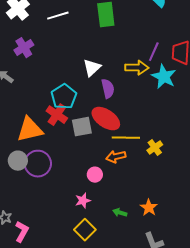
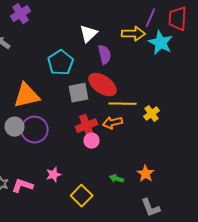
red cross: (57, 115) -> (86, 126), moved, turned 35
pink star: (83, 201) -> (54, 175), moved
pink L-shape: (22, 232) -> (22, 186), moved, turned -100

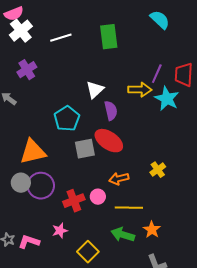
yellow line: (122, 104) -> (129, 208), moved
red cross: (86, 126) -> (74, 201), moved
green arrow: (116, 179) -> (123, 235), size x1.6

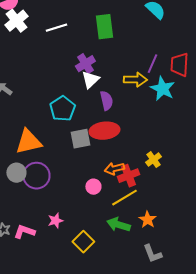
purple cross: (27, 70) -> (85, 64), moved
red ellipse: (109, 141) -> (104, 131), turned -40
red cross: (74, 201) -> (128, 176), moved
yellow line: (129, 208) -> (124, 198), turned -32

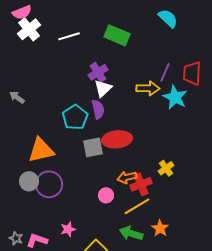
green rectangle: (104, 27) -> (117, 35), turned -60
purple semicircle: (106, 101) -> (98, 109), moved

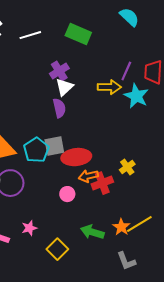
cyan pentagon: (75, 117) -> (36, 150), moved
red ellipse: (117, 139) -> (76, 157), moved
yellow line: (137, 206) -> (139, 224), moved

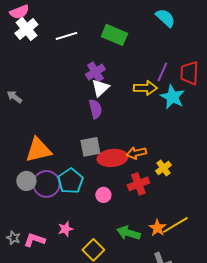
cyan pentagon: (36, 150) -> (70, 181), moved
orange arrow: (88, 176) -> (136, 153), moved

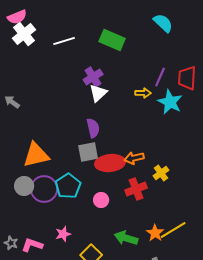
yellow arrow: (145, 88) -> (143, 93), size x0.7
purple semicircle: (95, 109) -> (93, 128), moved

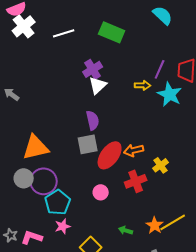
red ellipse: (110, 163) -> (110, 155), turned -48
cyan pentagon: (68, 186) -> (58, 202), moved
green arrow: (126, 238) -> (126, 230), size x0.6

